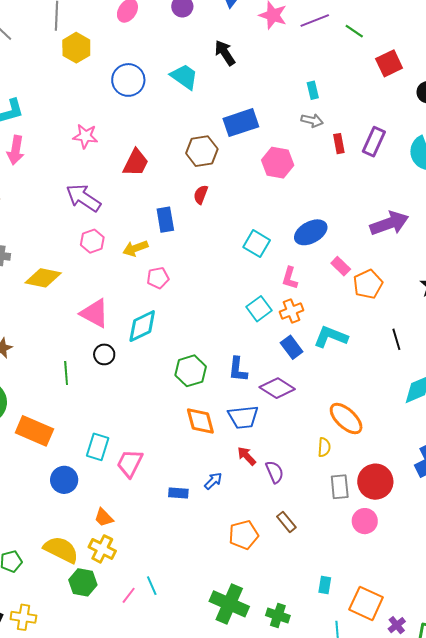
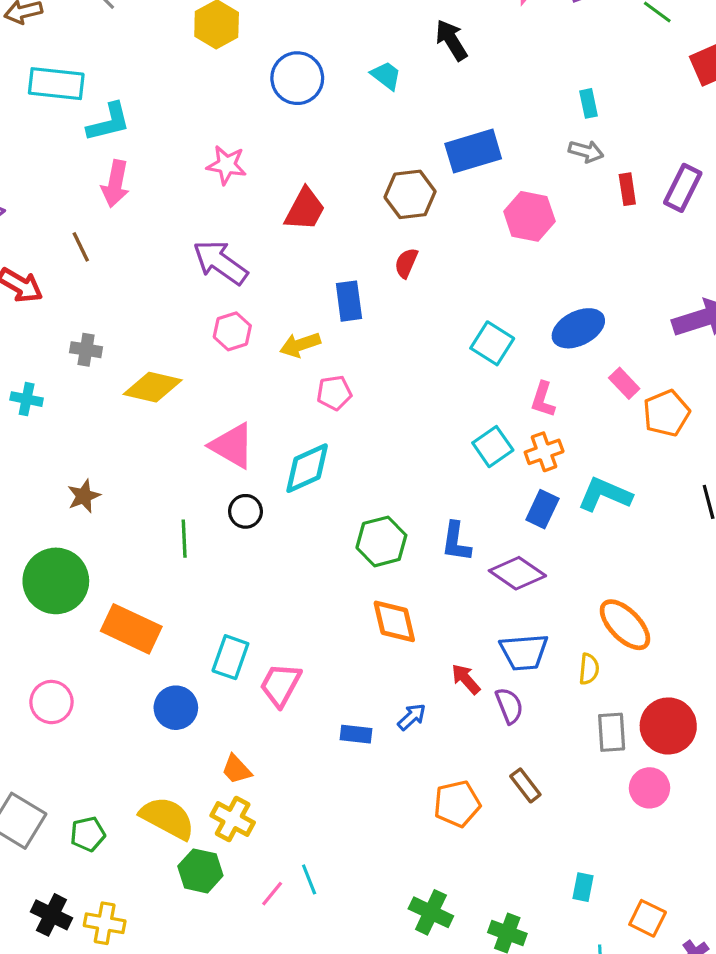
cyan trapezoid: (184, 77) -> (386, 76), size x0.7
blue rectangle: (292, 347) -> (542, 509), turned 60
blue trapezoid: (243, 417) -> (524, 652), moved
orange square: (366, 603) -> (648, 918), size x0.7
green cross: (229, 604) -> (431, 912), size x0.7

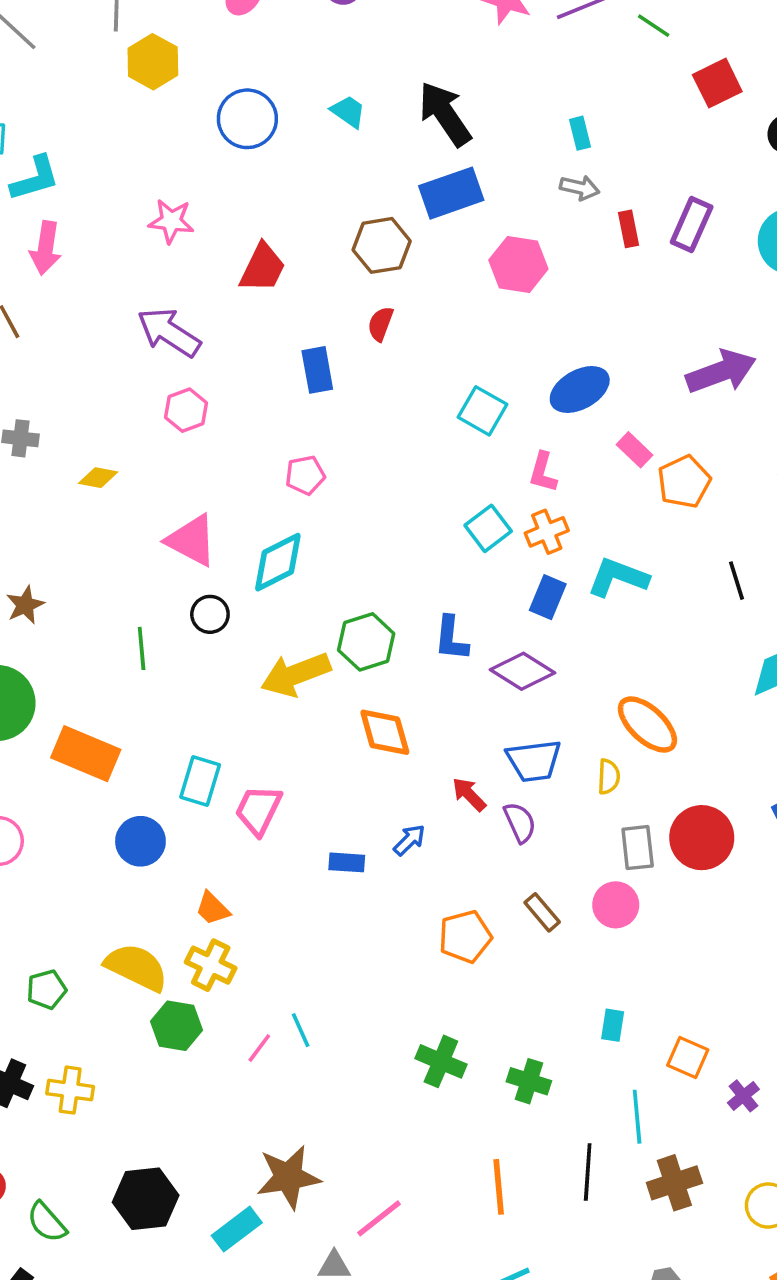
black arrow: (451, 40) -> (445, 114), moved, size x1.4
yellow arrow: (300, 345) -> (296, 674), moved, size x1.5
yellow diamond: (153, 387) -> (98, 478), size x0.6
pink circle: (649, 788) -> (616, 905), moved

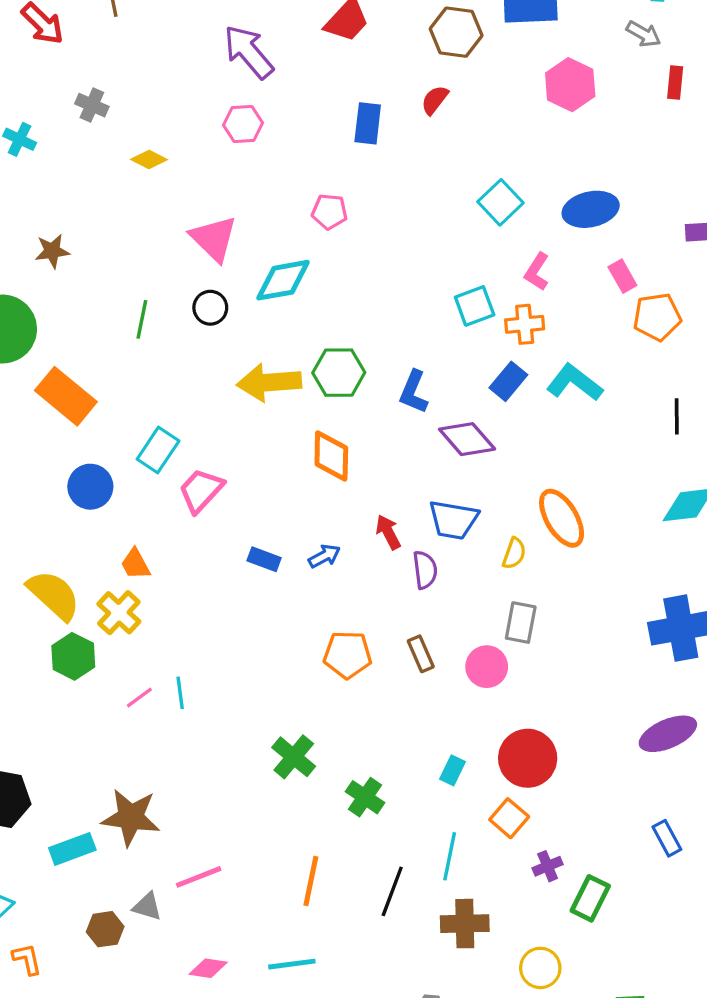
red circle: (702, 838) -> (528, 758), moved

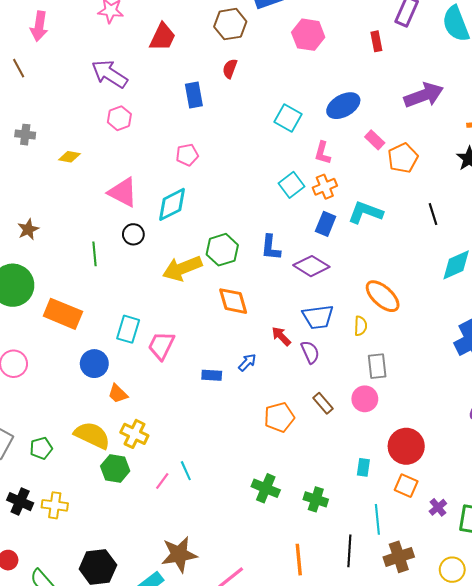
red rectangle: (675, 82) -> (376, 41), moved
orange trapezoid: (135, 564) -> (118, 394), moved

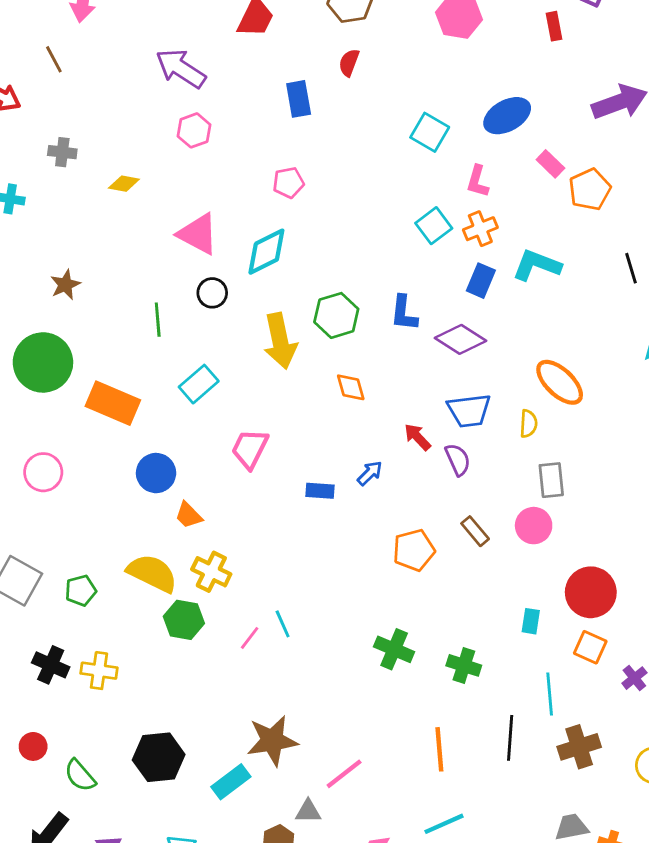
yellow arrow: (182, 268) -> (280, 341), turned -81
orange diamond: (233, 301) -> (351, 387), size x0.7
cyan rectangle: (128, 329) -> (199, 384), moved, turned 32

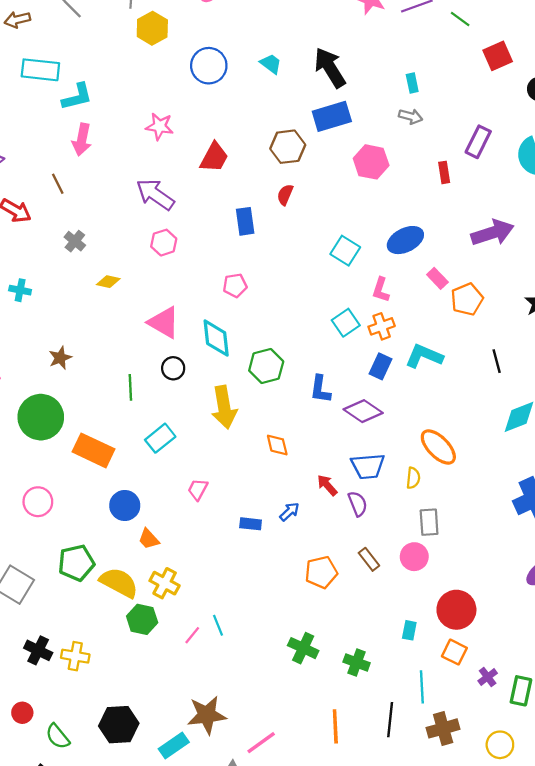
gray cross: (62, 152) -> (75, 241), moved, turned 30
cyan diamond: (266, 252) -> (216, 338), turned -72
green hexagon: (336, 315) -> (266, 366), moved
pink trapezoid: (250, 449) -> (198, 489), size x0.7
green pentagon: (81, 590) -> (76, 563), moved, size x1.5

